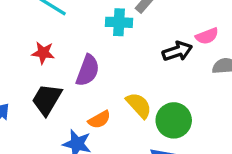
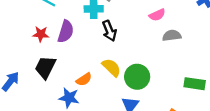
black arrow: (177, 51) -> (109, 31), moved, turned 90
purple semicircle: (88, 70) -> (66, 31), moved

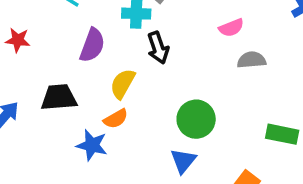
red star: (41, 34) -> (18, 40), moved
black trapezoid: (45, 67) -> (59, 97), turned 55
yellow semicircle: (111, 67) -> (123, 84), moved, turned -108

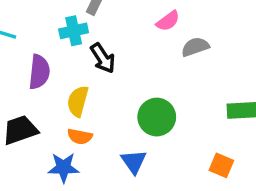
orange semicircle: (116, 119) -> (80, 136), turned 55
blue triangle: (183, 161) -> (134, 162), moved

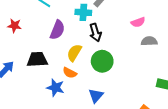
green circle: (157, 117) -> (102, 61), moved

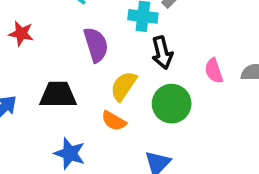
pink semicircle: (138, 22) -> (214, 71), moved, turned 88
purple semicircle: (57, 30) -> (96, 45), turned -42
blue star: (55, 88) -> (70, 153), moved

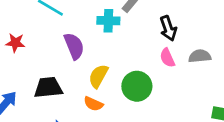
black arrow: (162, 53) -> (168, 28), moved

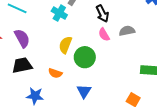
cyan cross: (108, 21) -> (59, 13), turned 35
purple semicircle: (74, 46) -> (22, 38), moved
yellow semicircle: (98, 76) -> (65, 45), moved

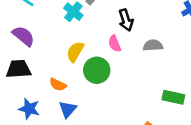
pink semicircle: (104, 35) -> (115, 44), moved
purple semicircle: (22, 38) -> (23, 36), turned -30
blue triangle: (84, 91) -> (68, 109), moved

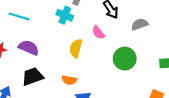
pink semicircle: (115, 44) -> (98, 32), moved
green circle: (97, 70) -> (125, 59), moved

